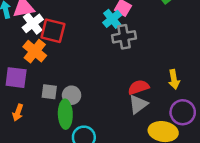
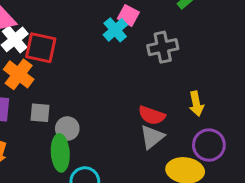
gray cross: (124, 37) -> (163, 47), moved
red semicircle: (138, 87) -> (152, 115), turned -140
gray square: (49, 92) -> (40, 113), moved

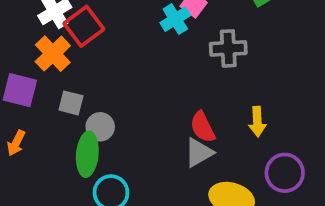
red square: (41, 48) -> (84, 26), turned 32
red semicircle: (152, 115) -> (203, 127), turned 36
purple circle: (209, 145) -> (285, 173), moved

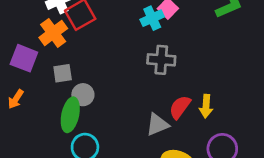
gray cross: (228, 48) -> (161, 60), moved
gray square: (71, 103) -> (63, 73), turned -30
red semicircle: (203, 127) -> (180, 107), moved, turned 55

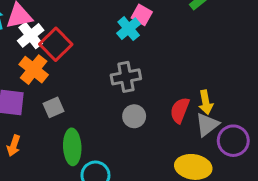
gray cross: (161, 60) -> (126, 77), moved
gray circle: (83, 95) -> (134, 116), moved
gray triangle: (157, 125) -> (207, 125), moved

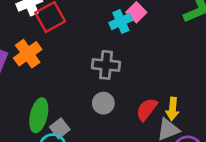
orange cross: (34, 70) -> (28, 54), moved
gray square: (54, 107) -> (60, 128), moved, turned -30

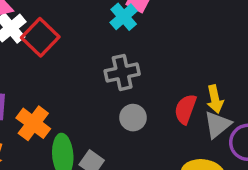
orange cross: (28, 54) -> (33, 123), moved

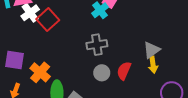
red semicircle: (185, 109) -> (124, 71), moved
gray triangle: (217, 125) -> (152, 50), moved

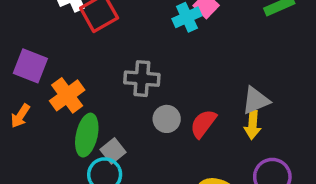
gray cross: (97, 45) -> (142, 79), moved

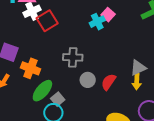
orange cross: (67, 95) -> (31, 68), turned -30
green ellipse: (87, 135) -> (42, 91), turned 30

